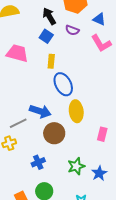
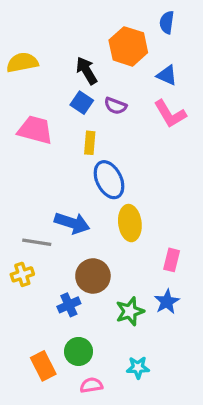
purple semicircle: (72, 30) -> (115, 106), moved
gray line: (18, 123) -> (37, 242), turned 36
brown circle: (54, 133) -> (93, 276), moved
blue star: (99, 173) -> (167, 302), moved

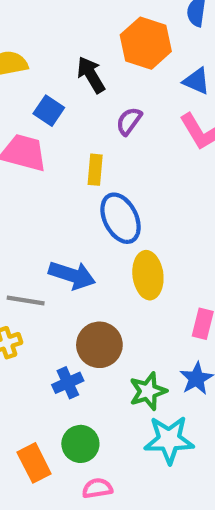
blue square: (82, 103) -> (49, 111), moved
purple semicircle: (115, 106) -> (129, 121), turned 105
cyan star: (138, 368) -> (169, 440), moved, size x1.6

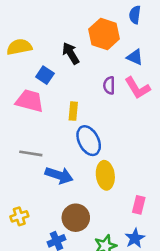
purple semicircle: (129, 121) -> (109, 85), moved, turned -36
gray line: (26, 300) -> (31, 153), moved

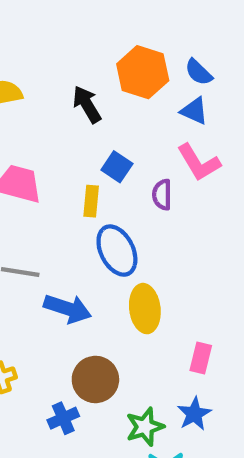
blue semicircle: (135, 15) -> (199, 72), moved, turned -54
blue square: (45, 75) -> (117, 167), moved
purple semicircle: (109, 85) -> (162, 195), moved

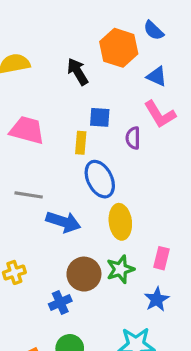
blue semicircle: (199, 72) -> (154, 30), moved
blue square: (117, 167) -> (100, 117), turned -30
green star: (145, 427) -> (120, 269), moved

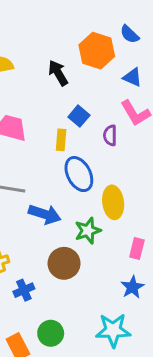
blue square: (100, 117) -> (79, 116), turned 36
yellow ellipse: (120, 222) -> (113, 202), moved
green star: (120, 269) -> (88, 231), moved
blue cross: (60, 302) -> (24, 290), moved

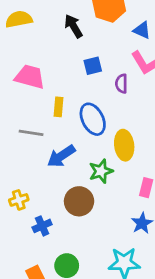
blue square: (79, 116) -> (93, 66), turned 36
yellow rectangle: (61, 140) -> (58, 107), moved
blue arrow: (45, 214) -> (61, 156), turned 128

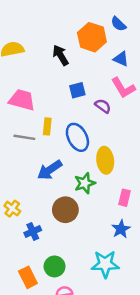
purple semicircle: (121, 84) -> (103, 106), turned 126
gray line: (31, 133) -> (24, 137), moved
yellow cross: (19, 200) -> (12, 209), turned -35

